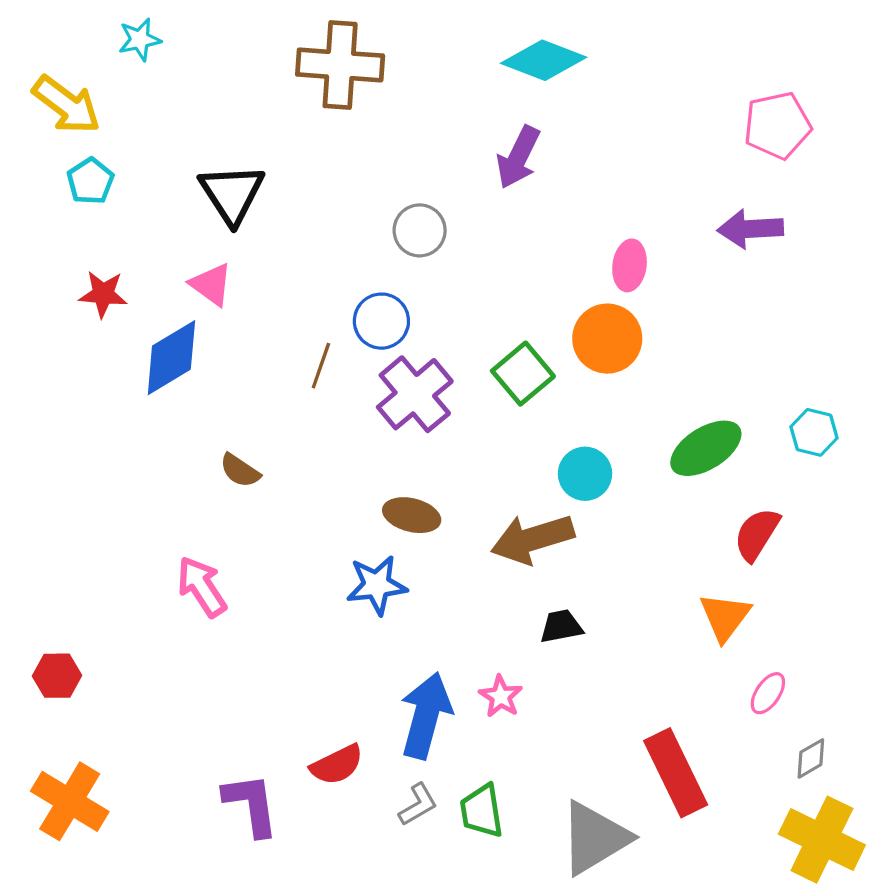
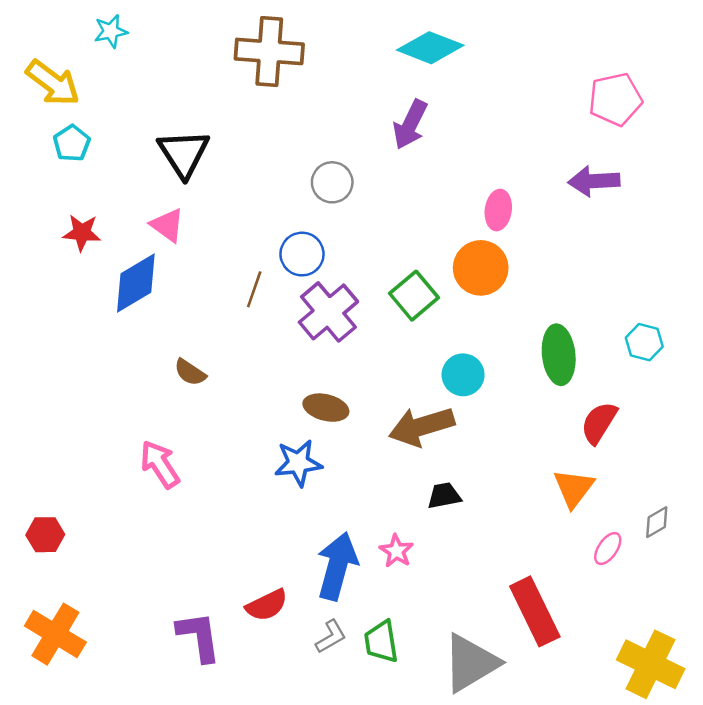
green ellipse: (706, 448) -> (559, 355), turned -64
gray diamond: (811, 758) -> (657, 522), moved

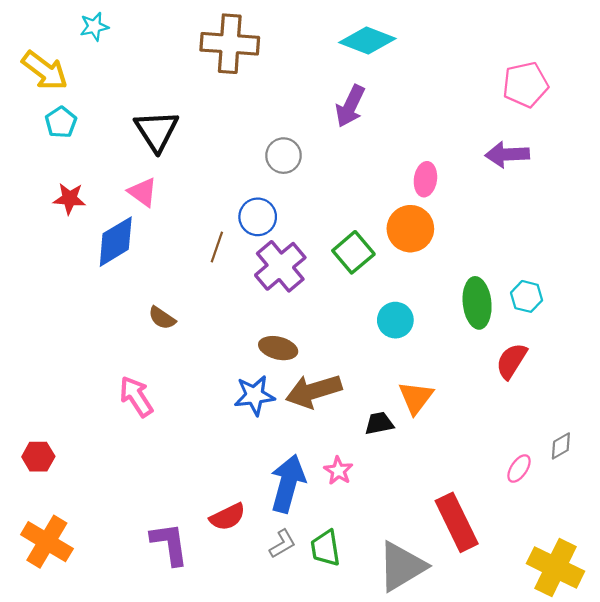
cyan hexagon: (644, 342) -> (527, 296), moved
brown arrow: (422, 426) -> (314, 391), moved
orange triangle: (574, 488) -> (416, 398), moved

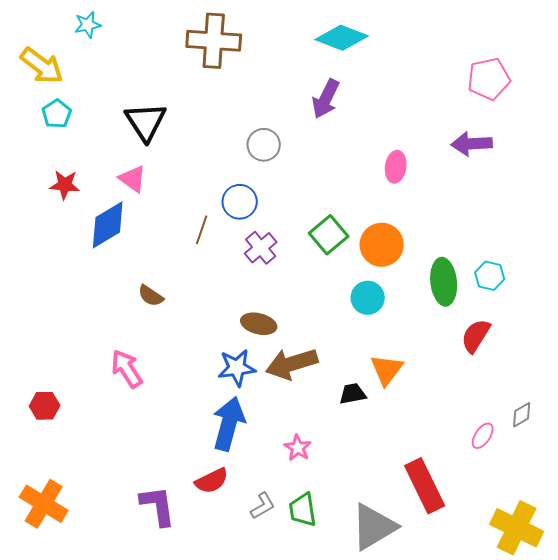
orange circle: (410, 229) -> (382, 245), moved
purple cross: (280, 266) -> (261, 248), size x0.7
red hexagon: (38, 457) -> (45, 406), moved
pink star: (338, 471) -> (298, 448), moved
blue arrow: (288, 484) -> (229, 424), moved

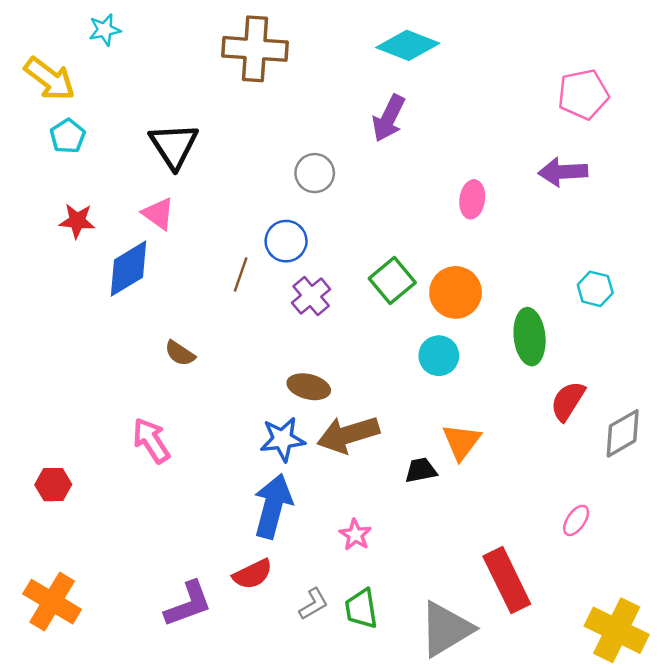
cyan hexagon: (490, 276) -> (595, 289), moved
gray diamond: (522, 415) -> (623, 433), moved, size x1.6
purple L-shape: (158, 506) -> (188, 604), turned 78

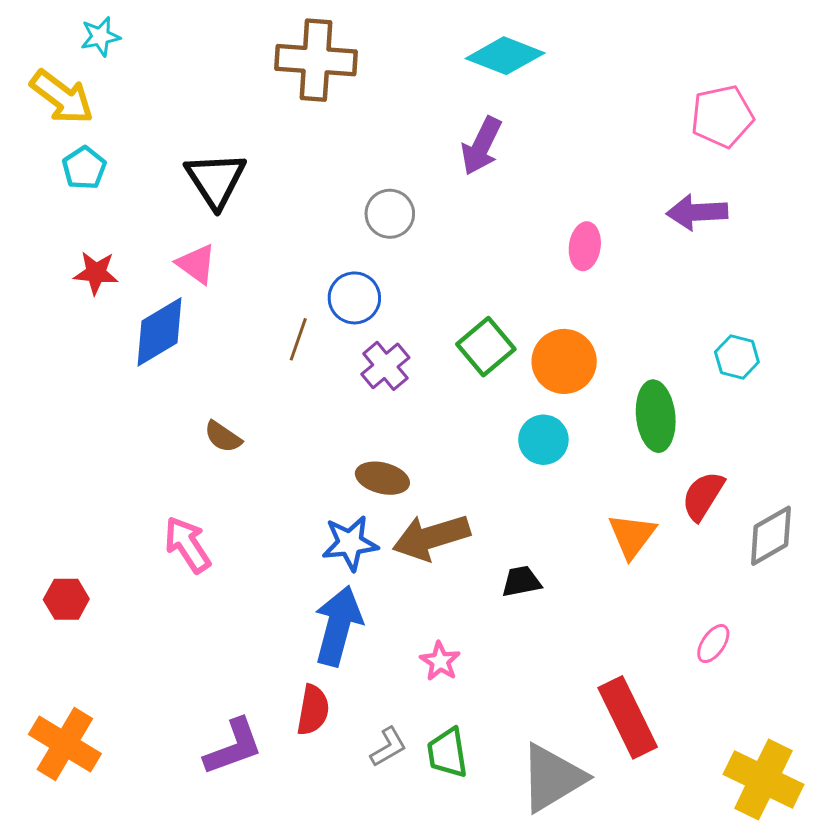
cyan star: (105, 30) -> (100, 37), moved
orange triangle: (461, 442) -> (632, 536), moved
red semicircle: (253, 574) -> (313, 710), turned -54

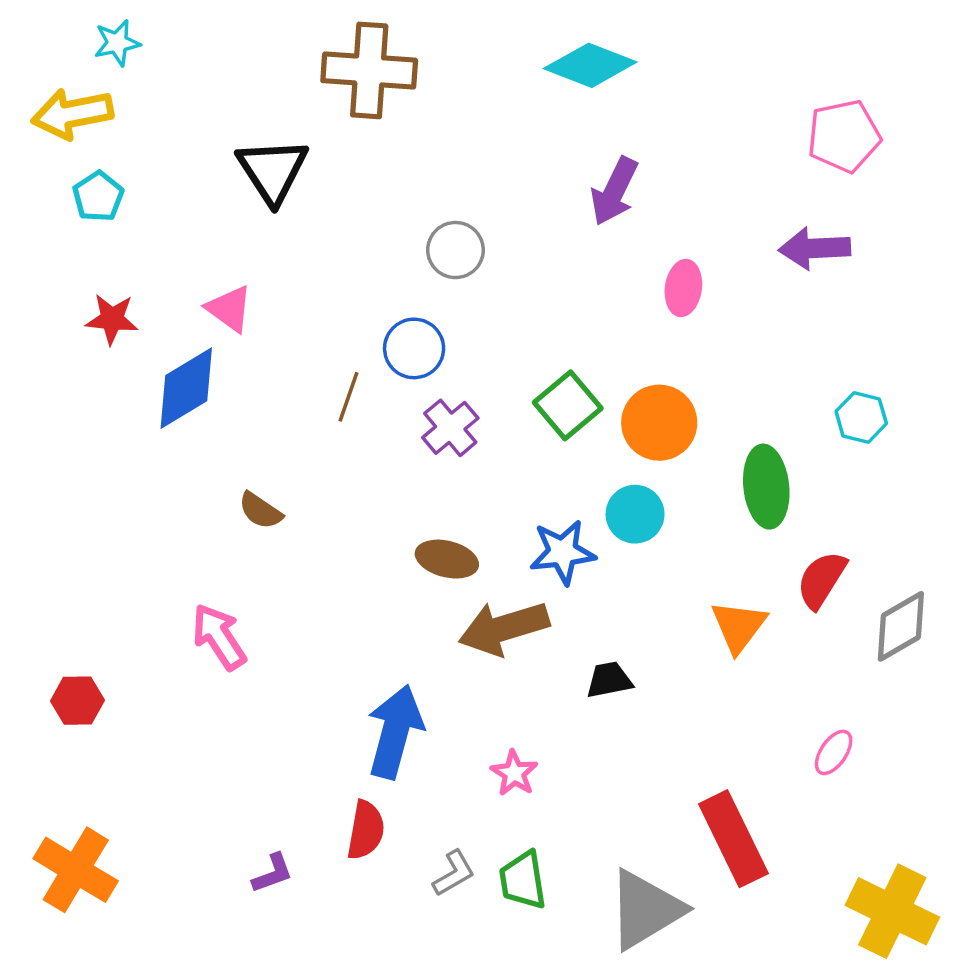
yellow arrow: (62, 97) -> (72, 114), turned 132
purple arrow: (481, 146) -> (614, 191), moved
black triangle: (216, 180) -> (273, 171), moved
blue star: (350, 543) -> (563, 552), moved
purple L-shape: (233, 747) -> (273, 873), size x0.6

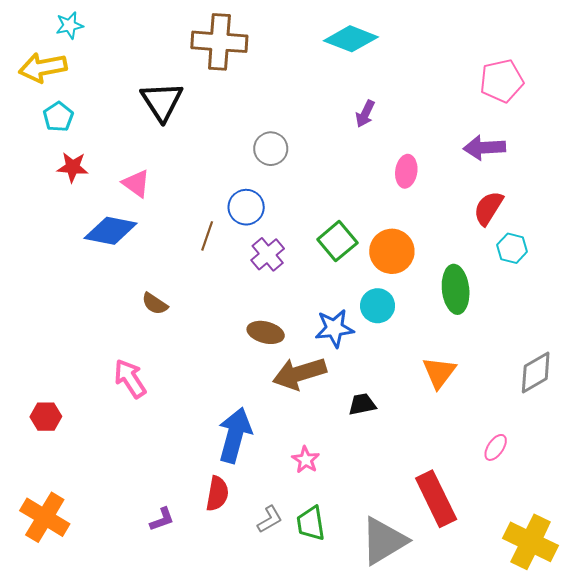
purple arrow: (614, 191) -> (365, 114), size x0.7
red star: (112, 319) -> (73, 167), moved
blue diamond: (186, 388) -> (111, 231), turned 42
red semicircle: (821, 580) -> (488, 208), moved

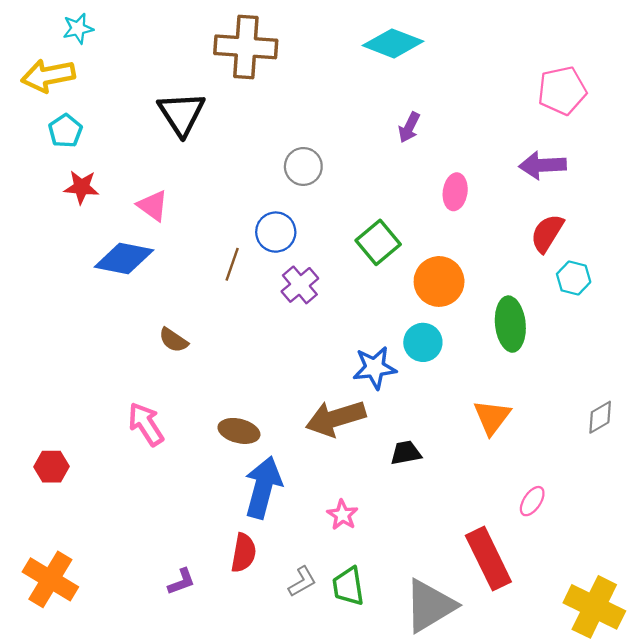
green square: (337, 241) -> (378, 242), moved
brown ellipse: (266, 332) -> (239, 431), moved
gray diamond: (536, 372) -> (600, 417), size x0.7
pink ellipse: (496, 447) -> (532, 501), moved

